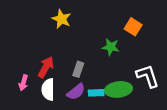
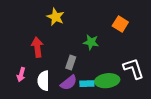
green star: (111, 47) -> (91, 42), moved
red arrow: (46, 67) -> (37, 47), moved, turned -36

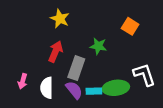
red arrow: (37, 47) -> (55, 52), moved, turned 30
gray rectangle: (71, 62) -> (76, 68), size x1.5
purple semicircle: (69, 83) -> (74, 90), turned -90

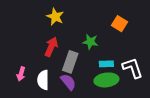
cyan rectangle: (94, 91) -> (106, 64), moved

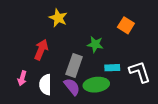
red arrow: (51, 47) -> (41, 50), moved
green ellipse: (106, 80) -> (96, 85), moved

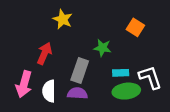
pink arrow: (22, 78) -> (24, 84), size x1.6
green ellipse: (96, 85) -> (126, 91), moved
purple semicircle: (72, 87) -> (77, 93), turned -48

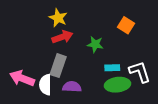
red arrow: (44, 53) -> (62, 37), moved, turned 48
gray rectangle: (80, 71) -> (58, 66), moved
pink arrow: (24, 84) -> (22, 78), turned 95

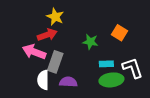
orange square: (126, 25) -> (119, 33), moved
red arrow: (62, 37) -> (47, 35), moved
pink arrow: (22, 78) -> (34, 52), moved

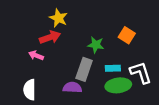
pink arrow: (34, 52) -> (36, 55), size x0.6
gray rectangle: (55, 62) -> (84, 69), moved
white semicircle: (43, 80) -> (30, 90), moved

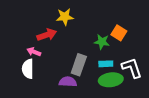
yellow star: (58, 18) -> (65, 17), moved, turned -30
green star: (96, 45) -> (102, 42), moved
white semicircle: (30, 90) -> (28, 69), moved

